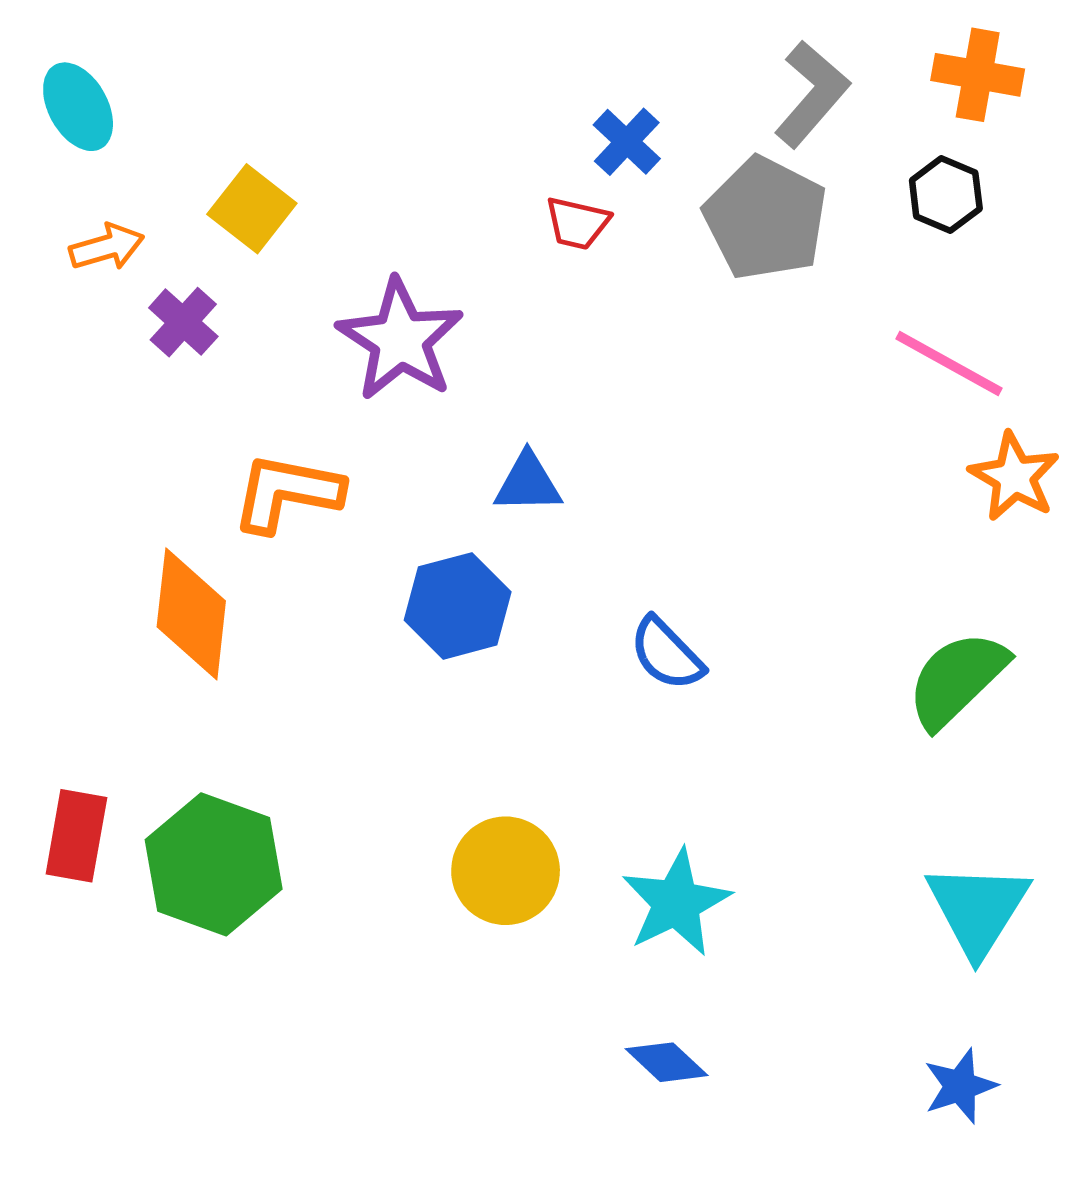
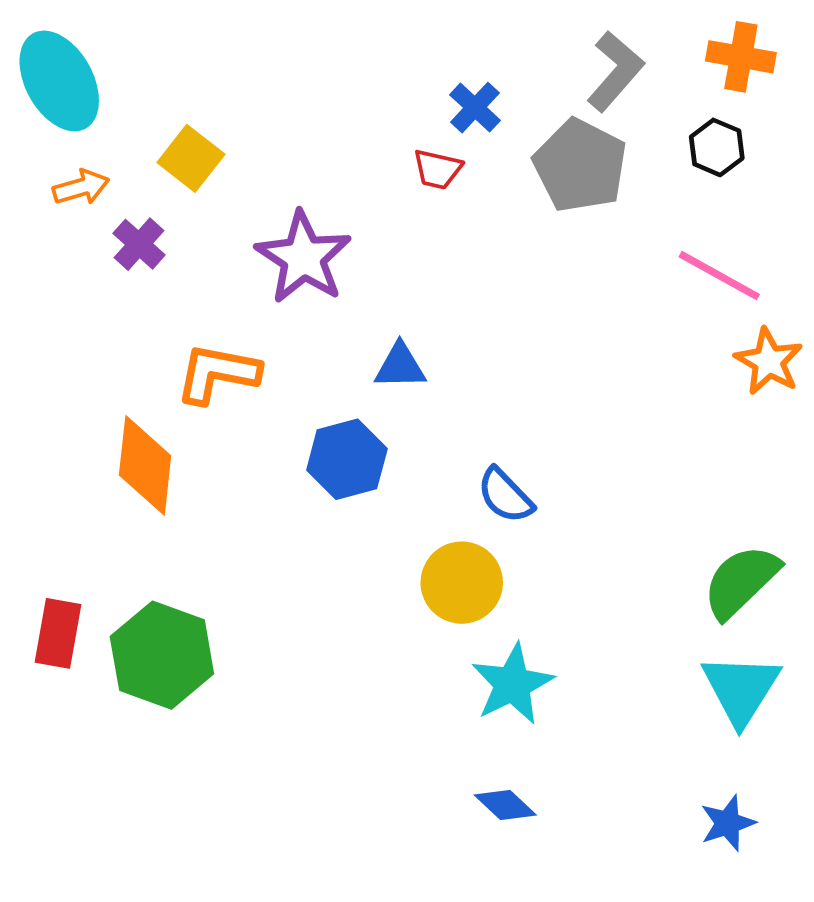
cyan ellipse: (78, 107) -> (59, 81), size x1.5
green semicircle: (957, 679) -> (741, 581), moved
yellow circle: (506, 871) -> (462, 583), moved

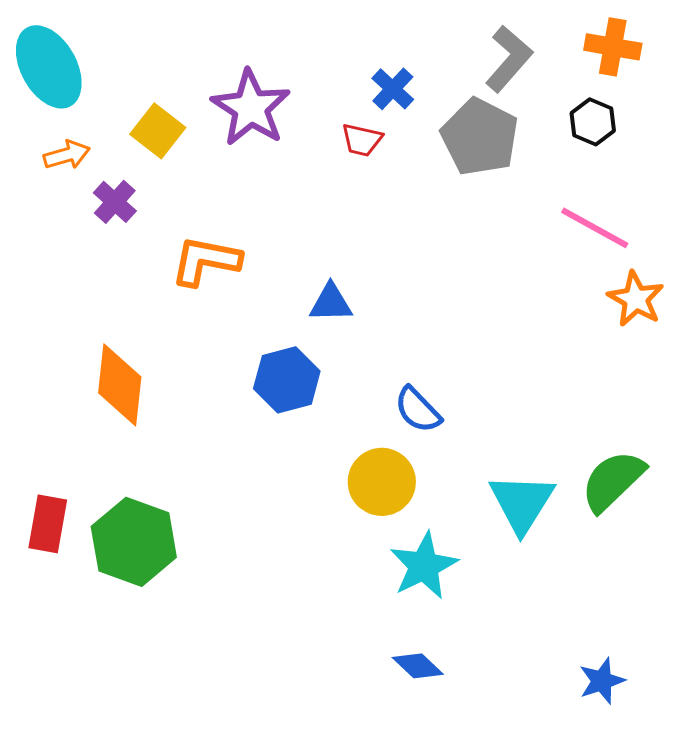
purple star: (303, 257) -> (251, 108), moved
orange L-shape: (218, 373) -> (206, 261), moved
cyan triangle: (741, 689) -> (522, 503), moved

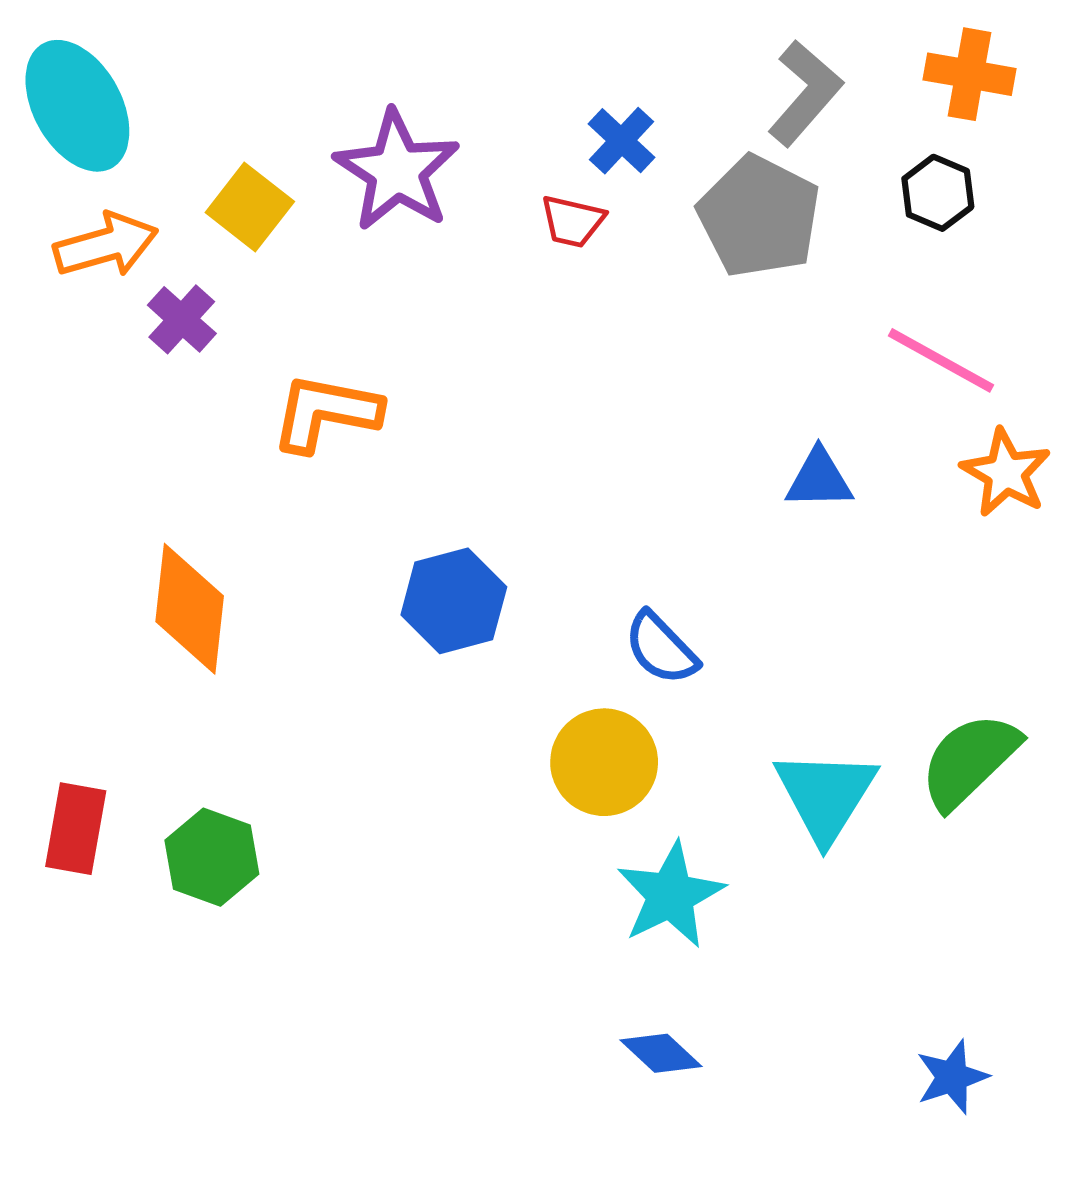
orange arrow: (67, 155) -> (106, 245), size x1.4
blue triangle: (331, 303) -> (819, 479), moved
green hexagon: (134, 542) -> (212, 857), size x0.7

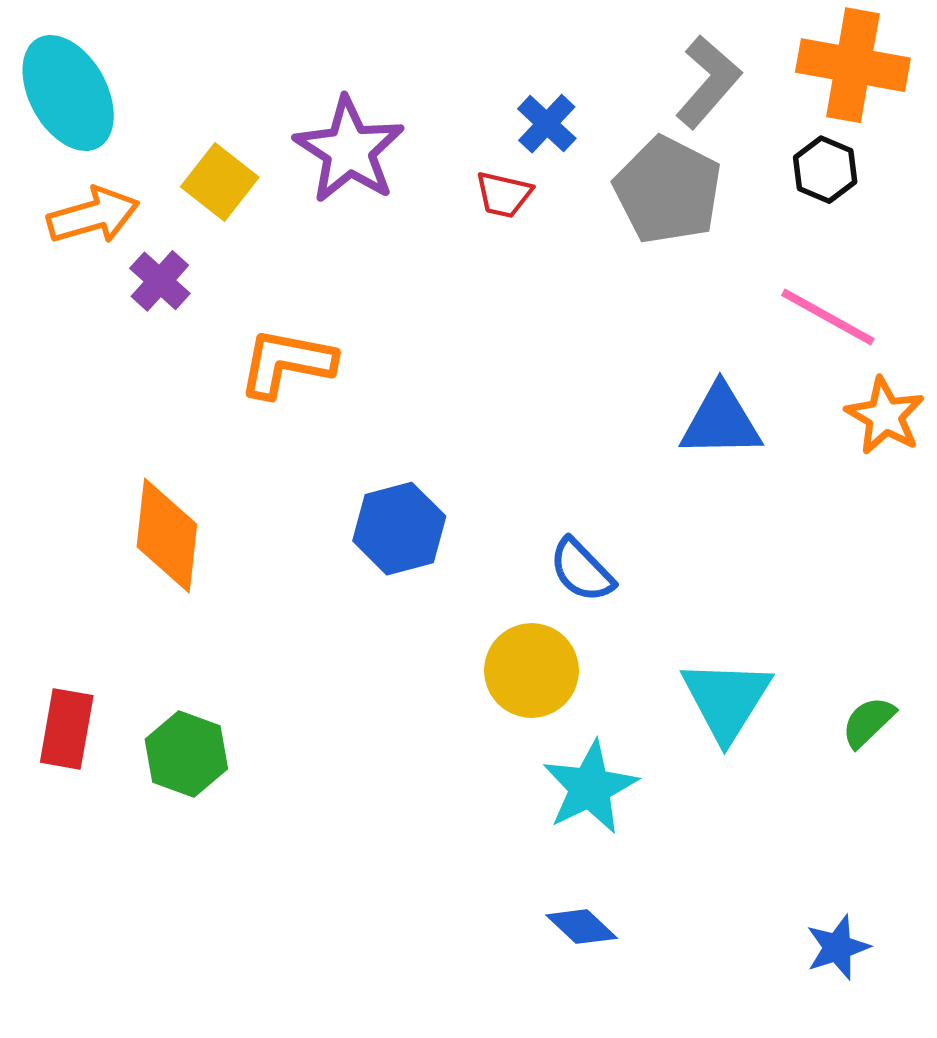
orange cross: (969, 74) -> (853, 65), size x1.4
blue triangle: (819, 479) -> (721, 421), size x1.4
green semicircle: (969, 761) -> (868, 722), moved, size x0.6

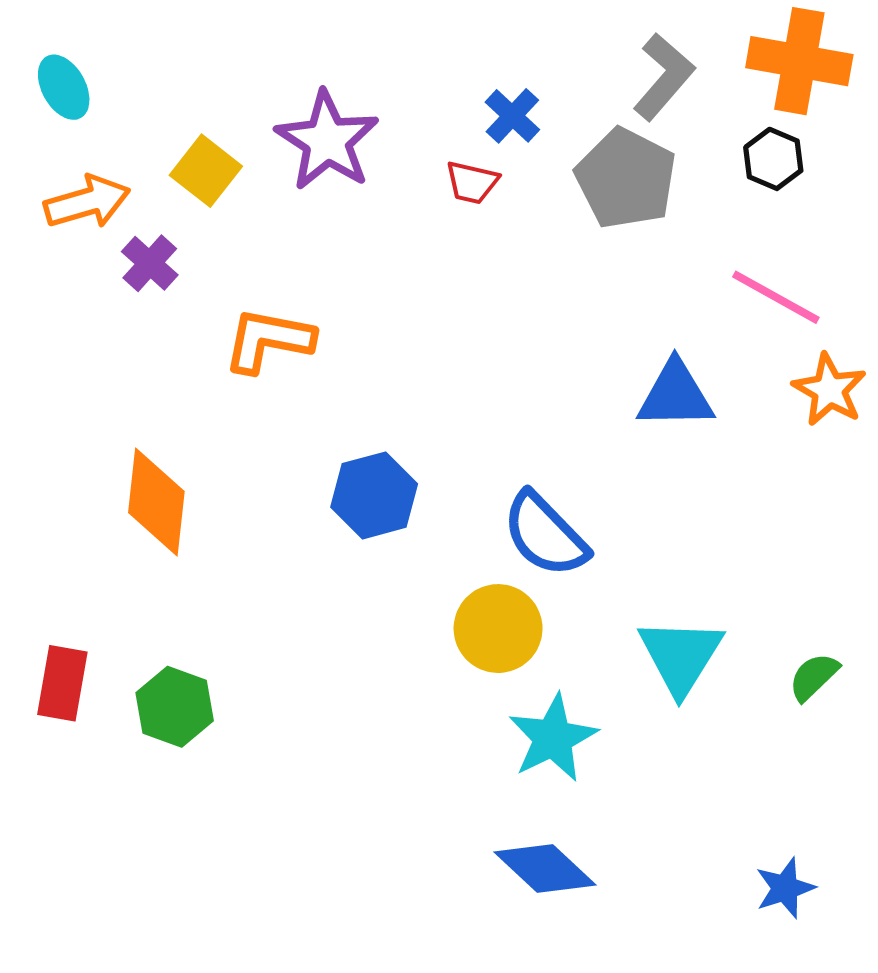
cyan ellipse: (68, 93) -> (64, 87), size x0.6
blue semicircle: (582, 570) -> (545, 535), size x1.4
blue diamond: (582, 927) -> (545, 869), size x1.5

